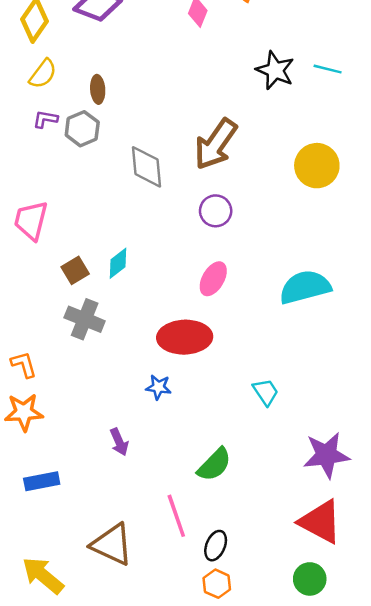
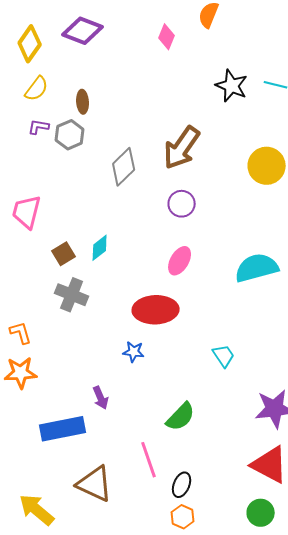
gray diamond: (147, 167) -> (124, 167), turned 51
blue rectangle: (42, 481) -> (63, 429), moved, size x1.5

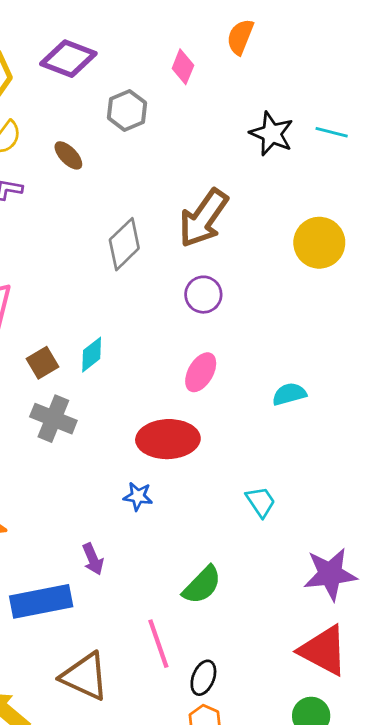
brown ellipse: (83, 102) -> (68, 155), turned -40
gray hexagon: (70, 135) -> (127, 110), moved
cyan semicircle: (257, 268) -> (289, 394), moved, size x0.6

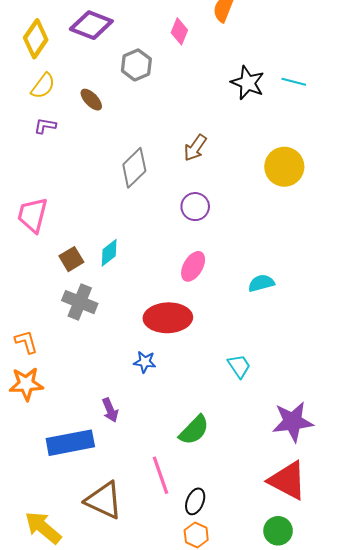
brown arrow: (203, 218) -> (195, 148), size x0.6

